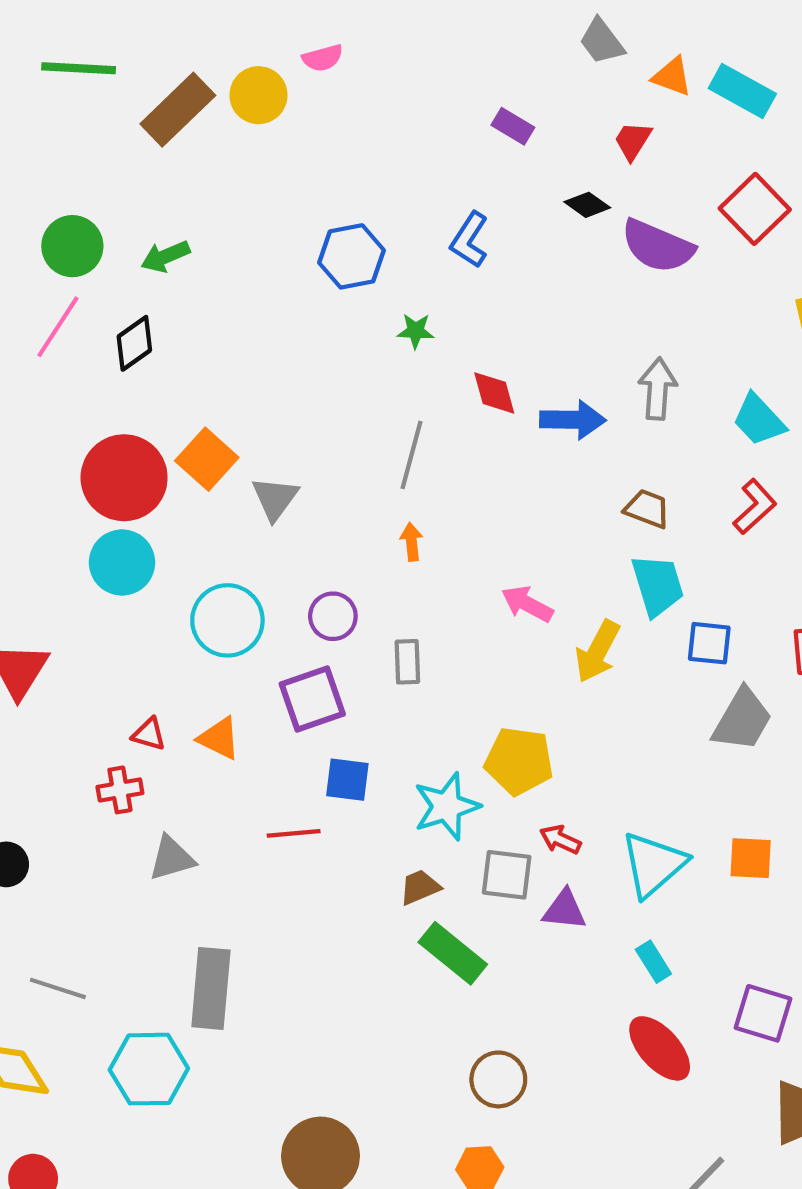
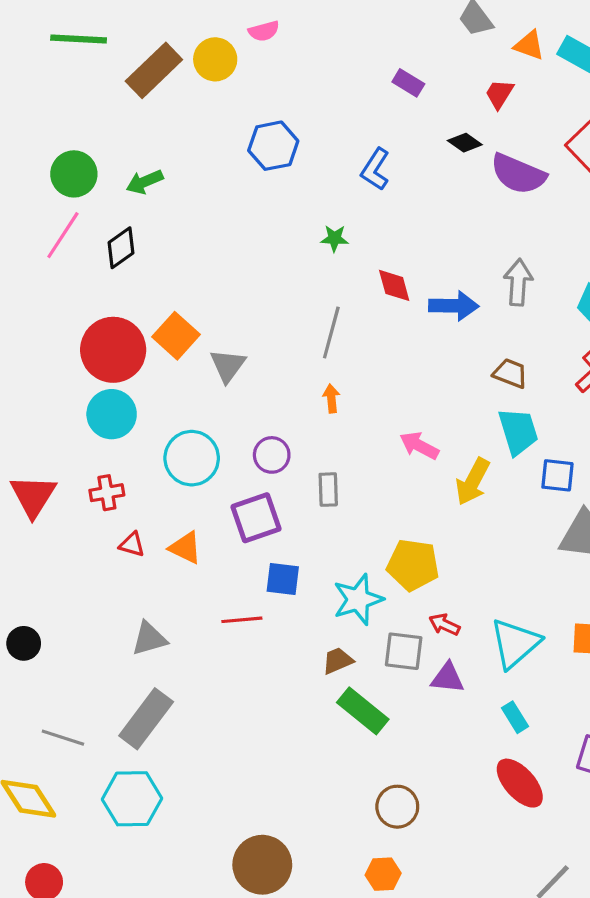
blue hexagon: (352, 256) -> (273, 146), moved
red cross: (120, 790) -> (107, 493), moved
gray rectangle: (211, 988) -> (146, 719), moved, turned 32

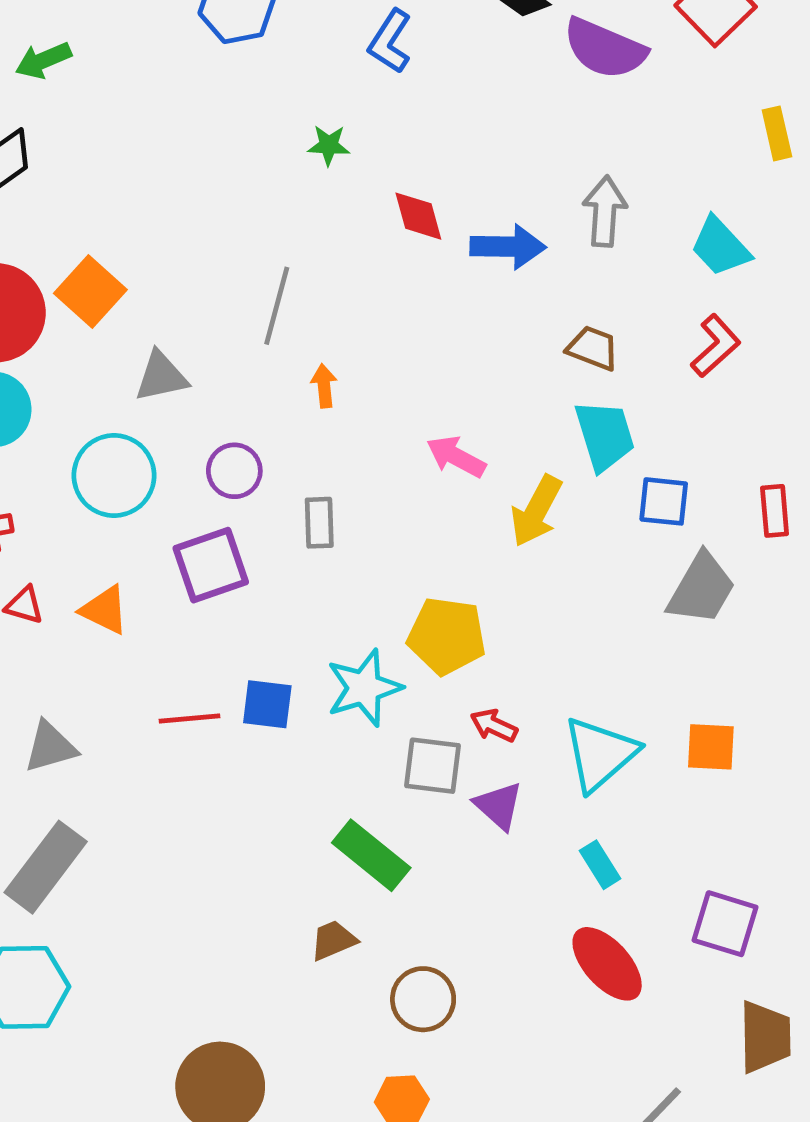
gray line: (331, 333) -> (277, 306), moved
gray triangle: (228, 365) -> (161, 376), moved, turned 42
blue square: (283, 579) -> (267, 704), moved
brown trapezoid: (338, 661) -> (333, 940), moved
purple triangle: (448, 678) -> (499, 806), turned 36

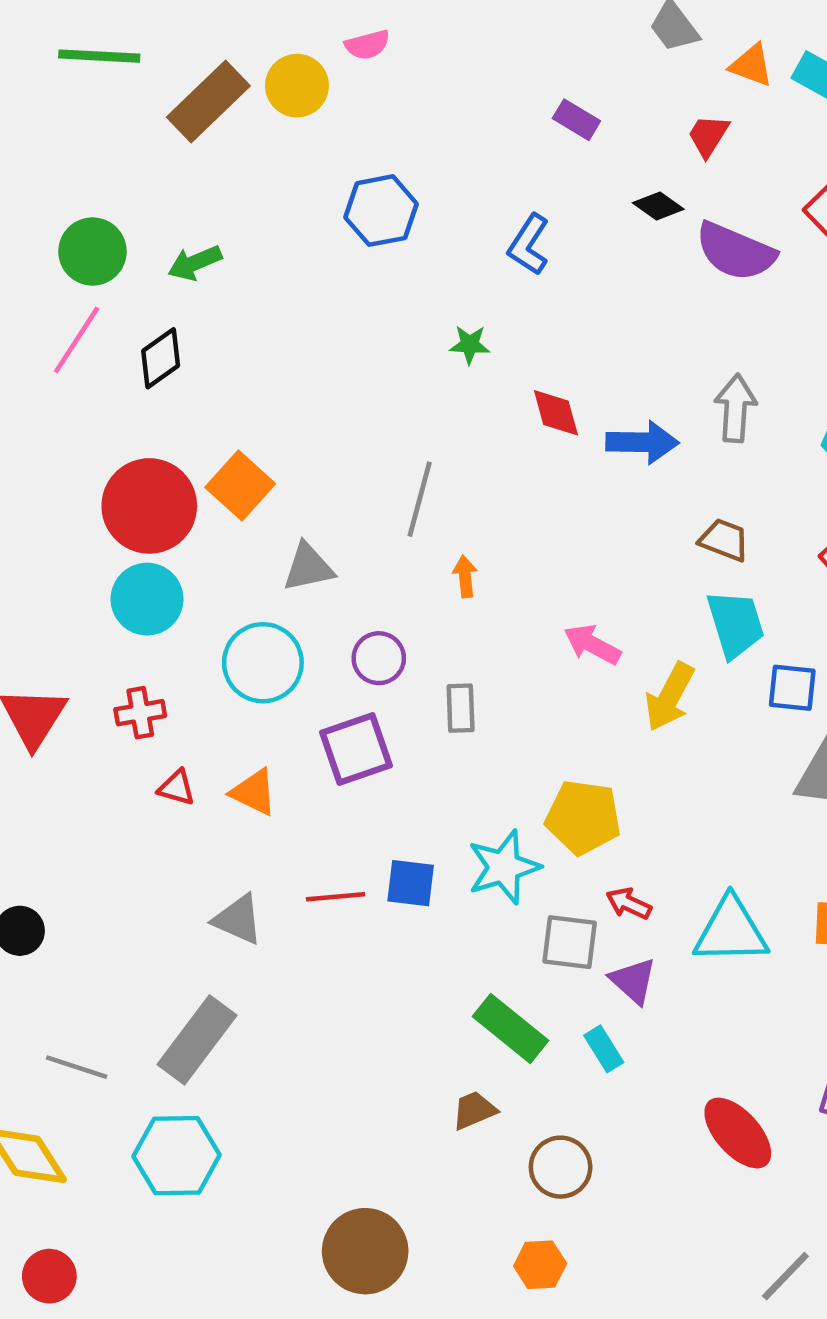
gray triangle: (50, 747) -> (238, 919), moved, turned 40
cyan triangle: (600, 754) -> (731, 931), turned 40
cyan rectangle: (600, 865) -> (604, 1049), moved

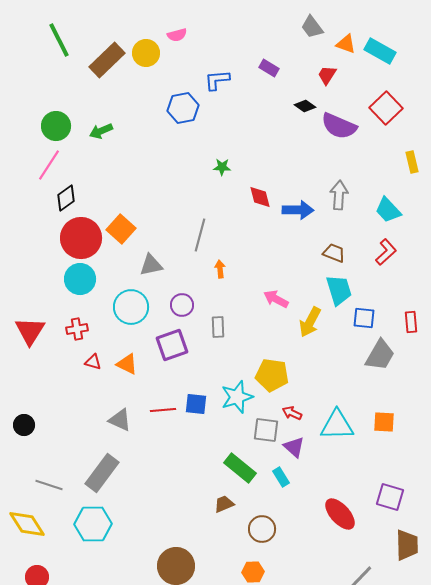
green line: (99, 56) -> (59, 40), turned 60
blue L-shape: (529, 245) -> (217, 80), moved, turned 52
black diamond: (161, 358) -> (66, 198), moved

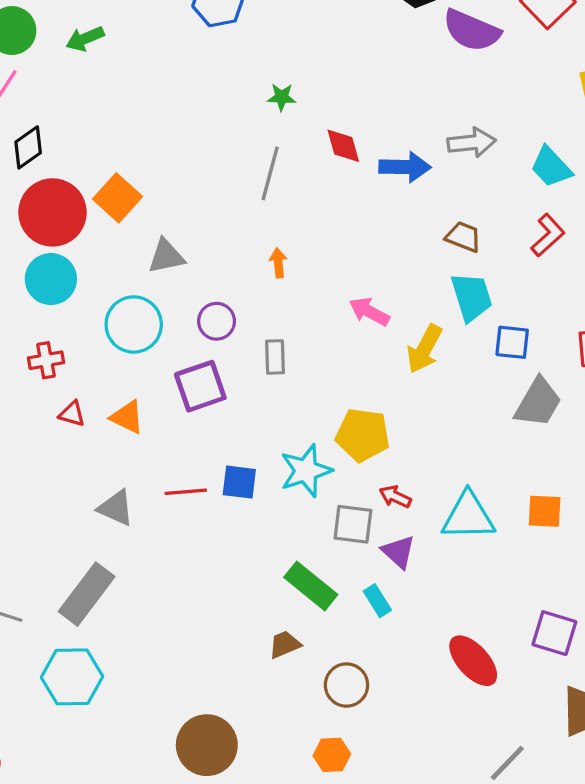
gray arrow: (339, 195) -> (472, 143), turned 80
gray line: (200, 235) -> (270, 173), moved

